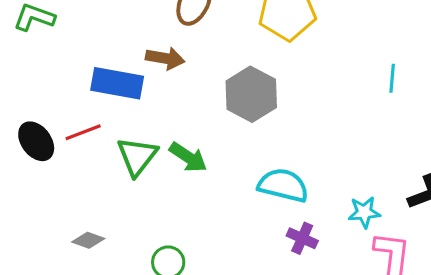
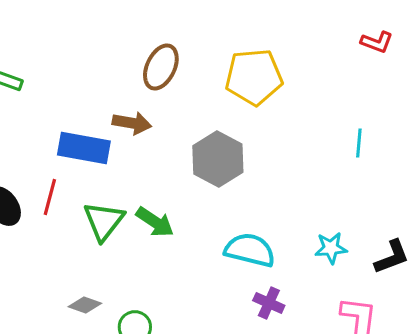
red line: (83, 132) -> (50, 197), turned -54
cyan star: (364, 212) -> (331, 248), moved
gray diamond: (88, 240) -> (85, 305), moved

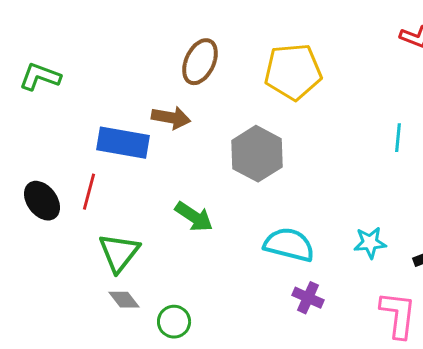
green triangle: (104, 221) -> (119, 253), moved
gray diamond: (85, 305) -> (124, 300), turned 32

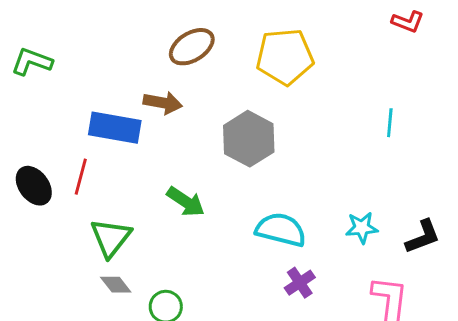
brown ellipse: (200, 62) -> (192, 47), turned 33
purple cross: (308, 298) -> (300, 283), turned 32

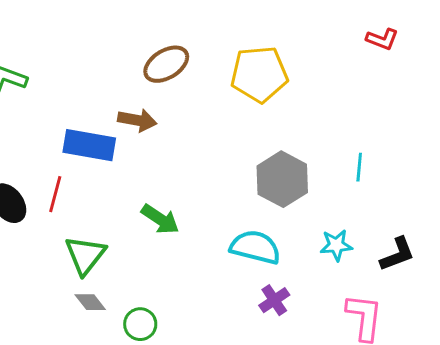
cyan line: (390, 123) -> (359, 167), moved
gray hexagon: (249, 139) -> (282, 179), moved

